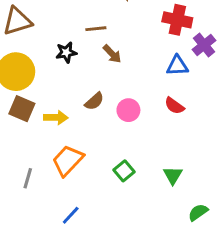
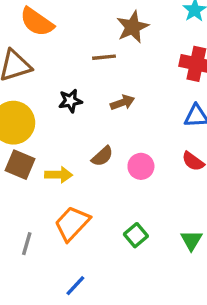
brown line: (96, 29) -> (104, 57), moved
brown arrow: (112, 54) -> (122, 103), turned -66

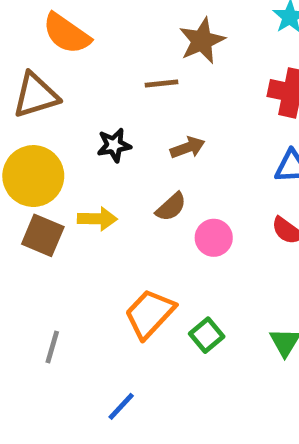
brown semicircle: (102, 156) -> (171, 207), moved
yellow arrow: (59, 175) -> (97, 219), moved
orange trapezoid: (72, 223) -> (150, 314), moved

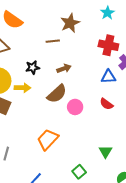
brown semicircle: (171, 207) -> (57, 94), size x1.5
yellow arrow: (97, 219) -> (22, 88), moved
green square: (207, 335) -> (79, 172), moved

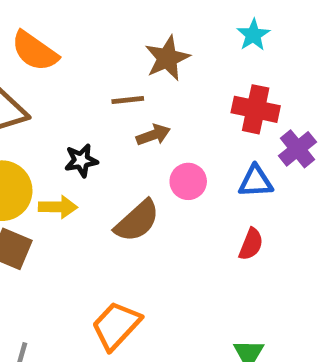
brown arrow: (64, 69) -> (153, 135), moved
red semicircle: (106, 104) -> (251, 244), turned -104
pink circle: (75, 107) -> (188, 181), moved

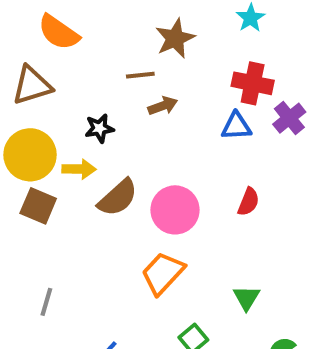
pink circle: (188, 181) -> (175, 210), moved, size x1.5
blue triangle: (256, 181) -> (236, 126), moved
brown semicircle: (137, 221) -> (118, 198), moved
orange trapezoid: (116, 326) -> (163, 273), moved

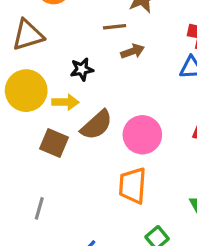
brown square: (38, 206) -> (54, 143), moved
orange trapezoid: (163, 273) -> (133, 186), turned -39

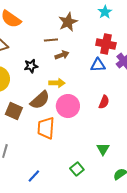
yellow arrow: (65, 102) -> (57, 83), moved
orange trapezoid: (133, 186) -> (46, 128), moved

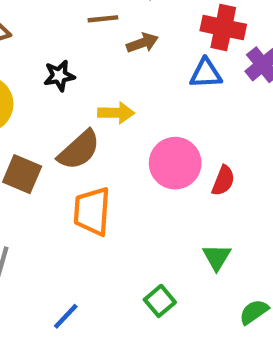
brown arrow: (62, 55) -> (142, 43), moved
red semicircle: (104, 102) -> (223, 181), moved
pink circle: (68, 106) -> (175, 163), moved

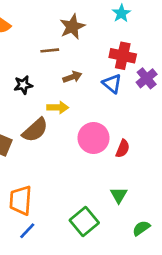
brown arrow: (142, 43) -> (72, 77), moved
blue triangle: (206, 73) -> (112, 84), turned 42
orange trapezoid: (92, 211) -> (21, 200), moved
green square: (160, 301) -> (84, 222), size x1.5

